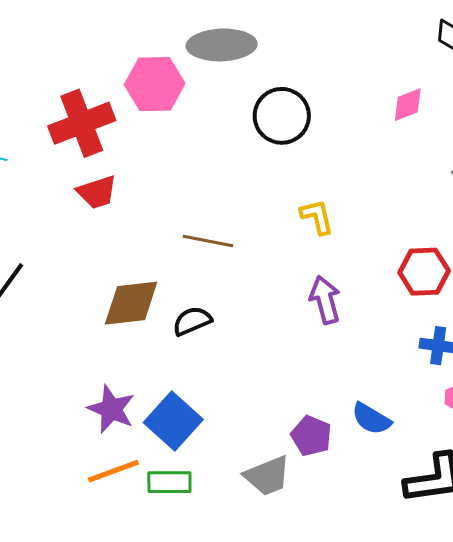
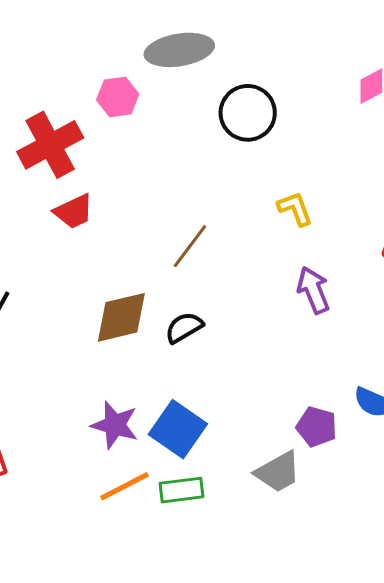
pink hexagon: (155, 84) -> (118, 97), size x0.7
brown line: (208, 241) -> (190, 246), turned -57

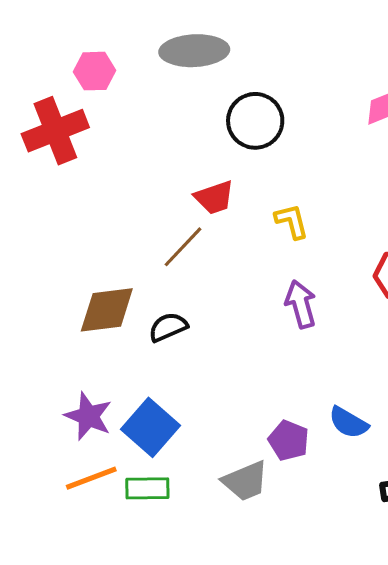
pink hexagon: (118, 97) -> (94, 71), moved
red trapezoid: (74, 211) -> (214, 197), moved

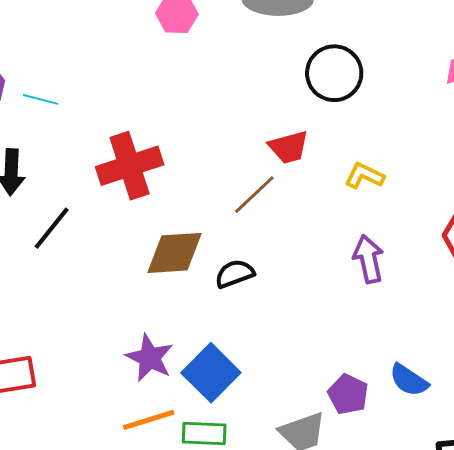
red cross: (55, 131) -> (130, 166), moved
yellow L-shape: (292, 221) -> (364, 176), turned -54

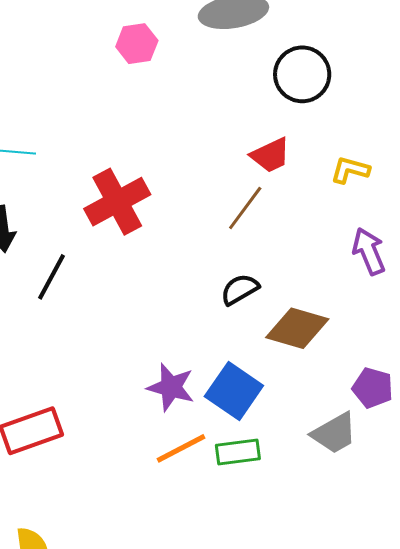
brown diamond: (175, 253) -> (297, 328), moved, turned 30

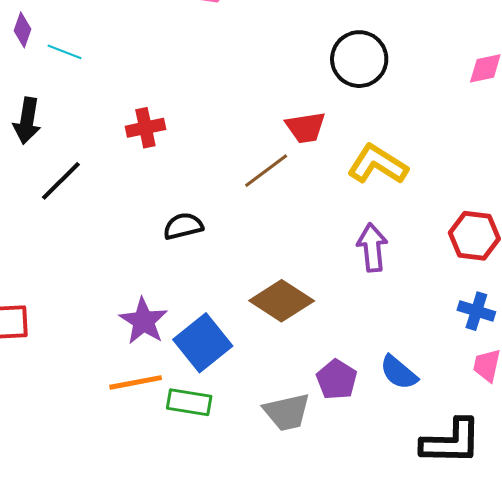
yellow L-shape: (350, 170) -> (378, 164), size x1.5
red cross: (117, 202) -> (145, 128), size x0.6
black semicircle: (240, 289) -> (183, 226), moved

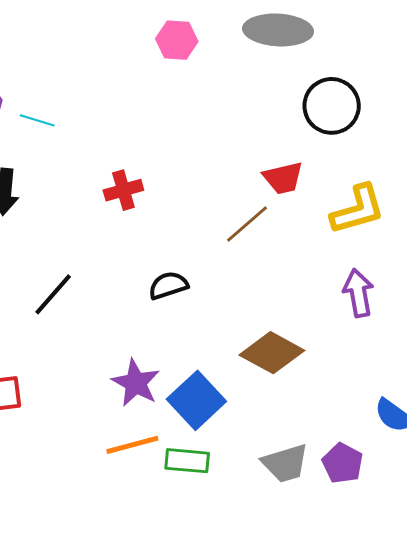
yellow L-shape: (378, 164) -> (358, 210), turned 136
black line: (61, 181) -> (53, 294), moved
purple pentagon: (337, 380) -> (343, 463), moved

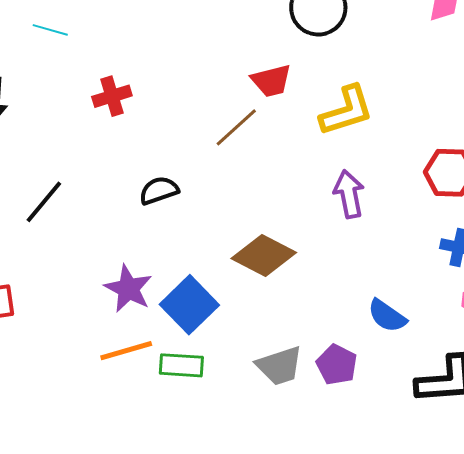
cyan line: (37, 120) -> (50, 30), moved

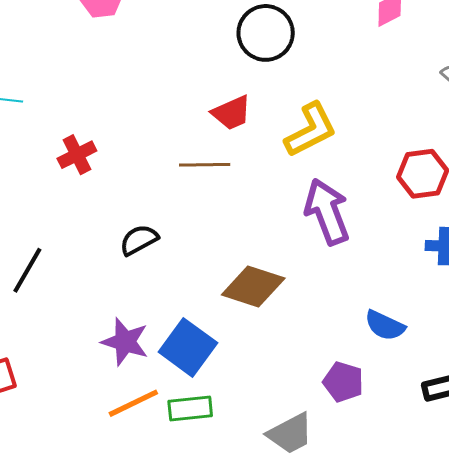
brown line: (236, 127) -> (205, 165), turned 51
purple arrow: (349, 194) -> (327, 212), size x1.4
gray trapezoid: (279, 366) -> (290, 434), moved

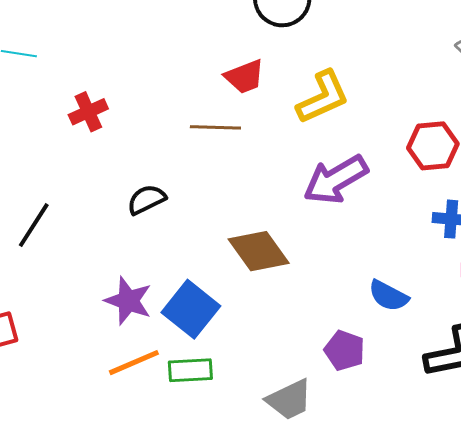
purple arrow: (327, 212) -> (336, 180), turned -102
brown diamond: (253, 287) -> (259, 251), turned 34

